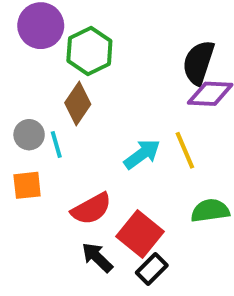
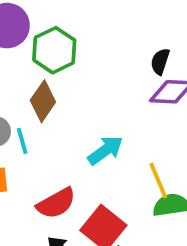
black semicircle: (198, 63) -> (160, 61), size x0.6
yellow line: (185, 150) -> (158, 181), moved

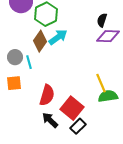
cyan arrow: (105, 150) -> (58, 37), moved
red semicircle: (56, 203) -> (47, 95), turned -45

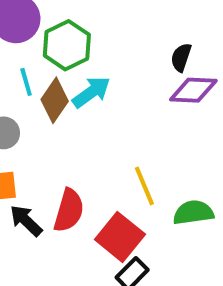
cyan line: (29, 62) -> (26, 82), moved
yellow line: (101, 83) -> (144, 186), moved
black arrow: (50, 120) -> (26, 221), moved

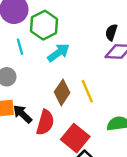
brown diamond: (55, 100) -> (62, 92), moved
yellow line: (144, 186) -> (87, 91), moved
black arrow: (26, 221) -> (22, 114), moved

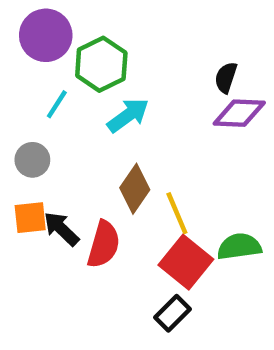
cyan line: (20, 47) -> (57, 104), turned 49
yellow line: (87, 91) -> (177, 213), moved
red square: (75, 138) -> (186, 262), moved

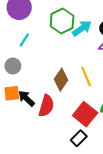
green hexagon: (101, 64) -> (62, 21), moved
cyan arrow: (128, 115) -> (82, 28), moved
yellow line: (177, 213) -> (86, 76), moved

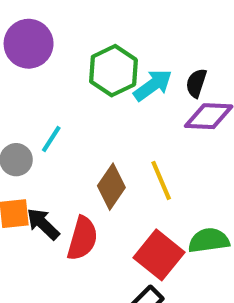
cyan line: (24, 40) -> (51, 139), moved

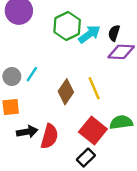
cyan line: (51, 139) -> (32, 74), moved
black arrow: (43, 224) -> (27, 132), moved, turned 126
red semicircle: (82, 238) -> (49, 136), moved

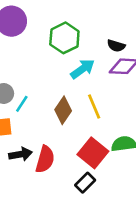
black semicircle: (114, 33) -> (116, 46), turned -91
cyan arrow: (89, 34) -> (83, 69), moved
cyan line: (32, 74) -> (22, 104), moved

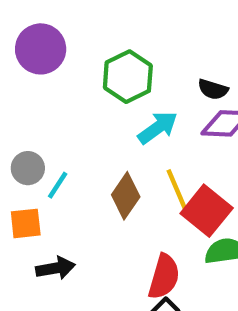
red square: (93, 153) -> (207, 211), moved
red semicircle: (45, 159) -> (164, 277), moved

